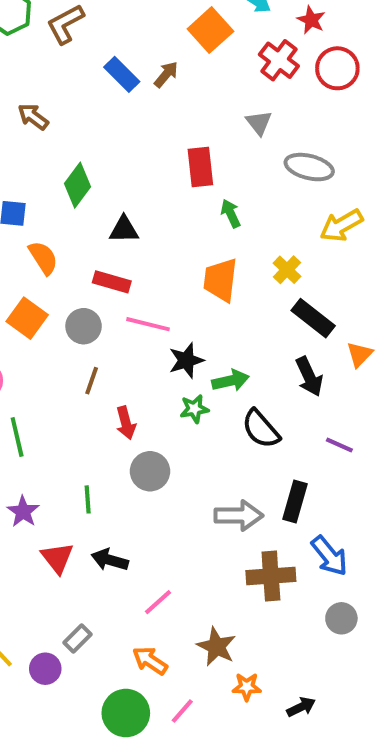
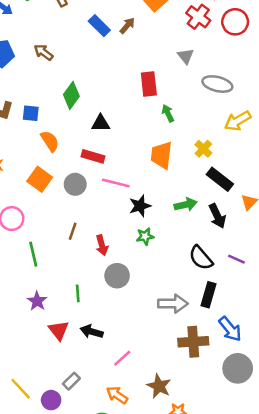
brown line: (92, 381) -> (73, 231), moved
green arrow: (231, 381) -> (186, 205), moved
black semicircle: (261, 429) -> (201, 258), moved
gray circle: (341, 618) -> (238, 368), size x1.5

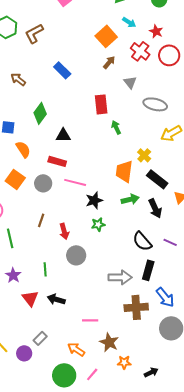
blue rectangle: (99, 26) -> (62, 70), moved
brown arrow: (127, 26) -> (109, 62), moved
orange trapezoid: (161, 155) -> (124, 171), moved
pink line: (122, 358) -> (90, 320), moved, turned 42

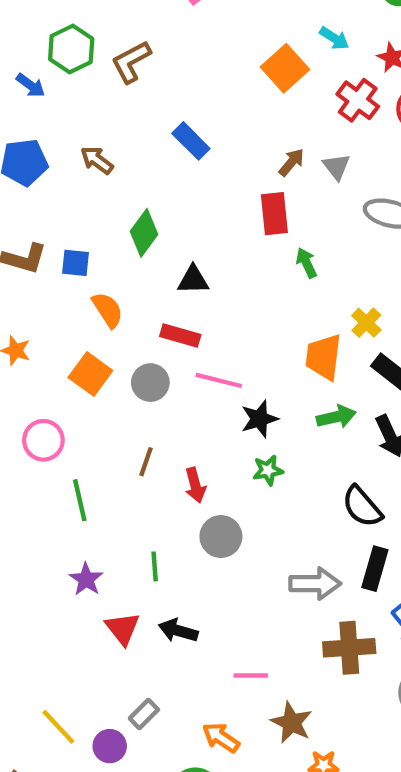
brown arrow: (109, 62) -> (291, 162), moved

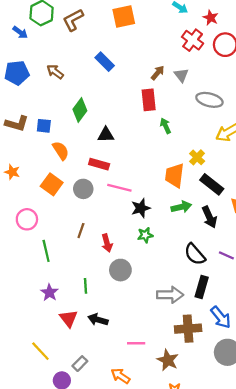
orange square: (285, 68) -> (124, 16), moved, turned 30
brown star: (291, 723) -> (168, 360), moved
yellow line: (58, 727) -> (40, 351), moved

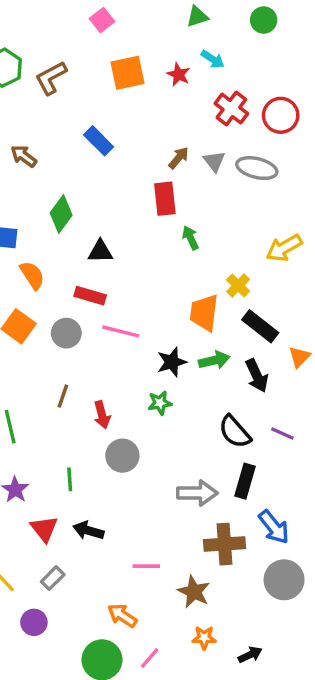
red star: (211, 18) -> (179, 74), moved
gray ellipse: (209, 100) -> (257, 168), moved
black star: (141, 208) -> (172, 362), moved
gray rectangle: (80, 364) -> (53, 578), moved

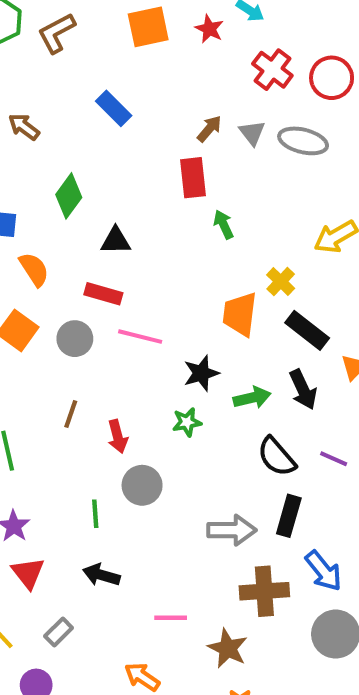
green arrow: (214, 360) -> (252, 398), moved
green line: (70, 479) -> (95, 514), moved
red triangle: (44, 529) -> (28, 573), moved

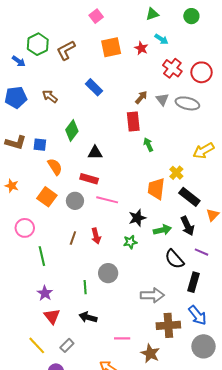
red arrow: (118, 436) -> (96, 236), moved
purple line: (334, 459) -> (201, 252), moved
black rectangle: (289, 516) -> (193, 282), moved

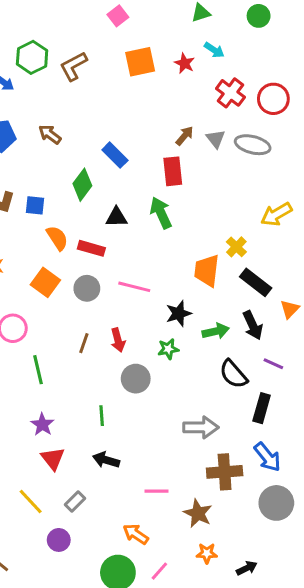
blue rectangle: (94, 87) -> (115, 155), moved
green arrow: (148, 145) -> (161, 213), moved, size x1.5
red rectangle: (89, 179) -> (91, 248), moved
gray circle: (108, 273) -> (136, 379), moved

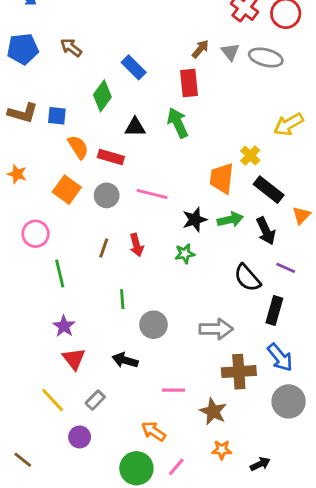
green arrow: (216, 331) -> (230, 220), moved
gray circle: (136, 379) -> (154, 325), moved
green line: (102, 416) -> (122, 299), moved

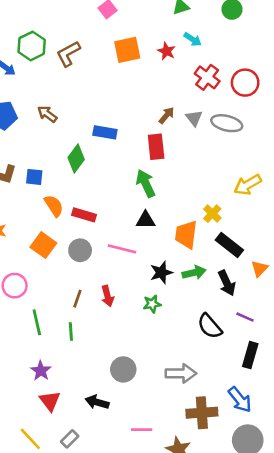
blue rectangle: (134, 67) -> (105, 132), turned -35
black triangle: (135, 127) -> (146, 220), moved
green line: (122, 299) -> (71, 331), moved
black rectangle: (274, 310) -> (250, 355), moved

